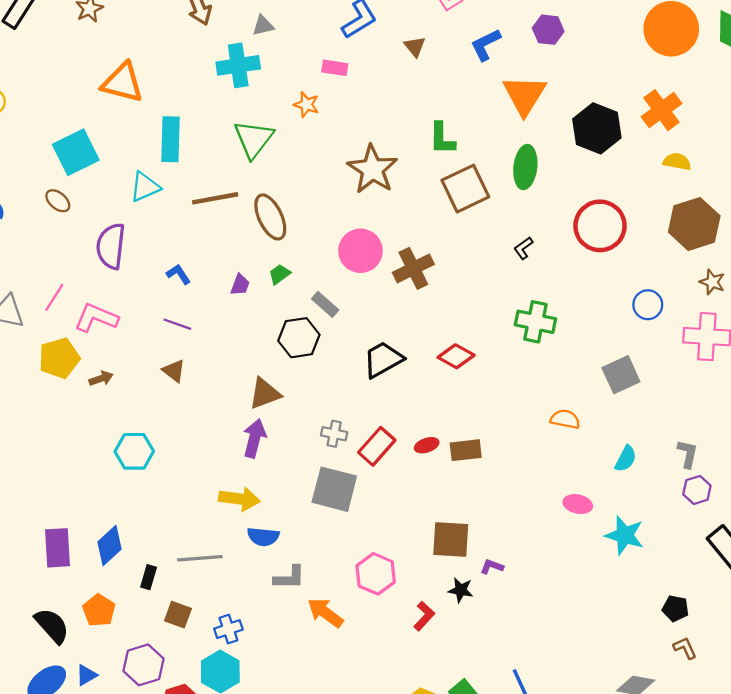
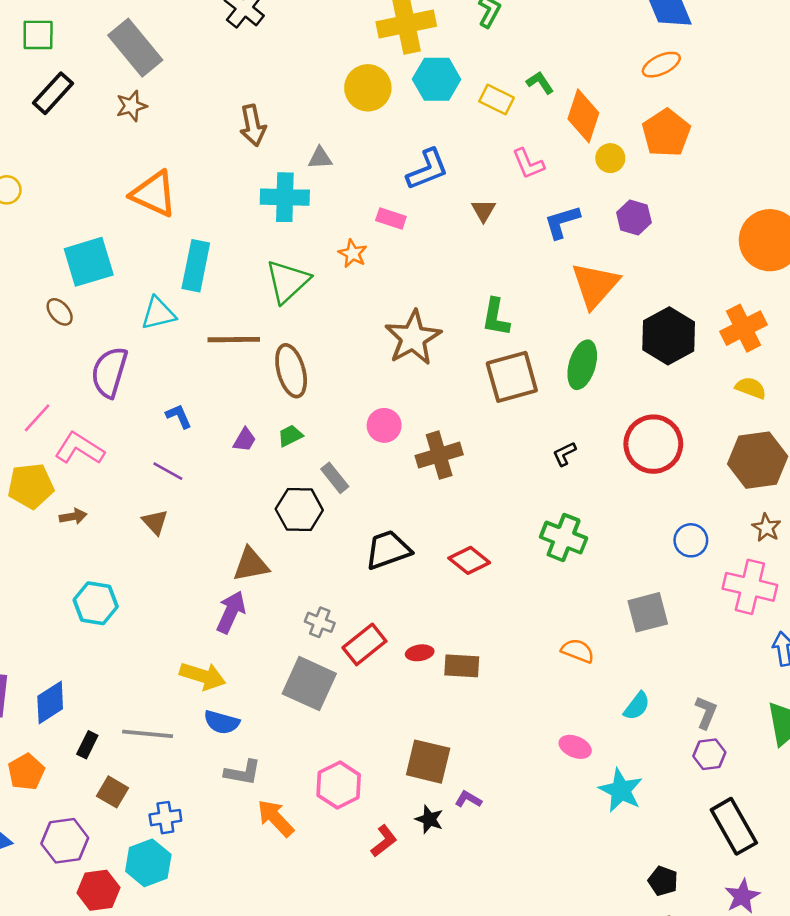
pink circle: (360, 251) -> (384, 425), size x0.7

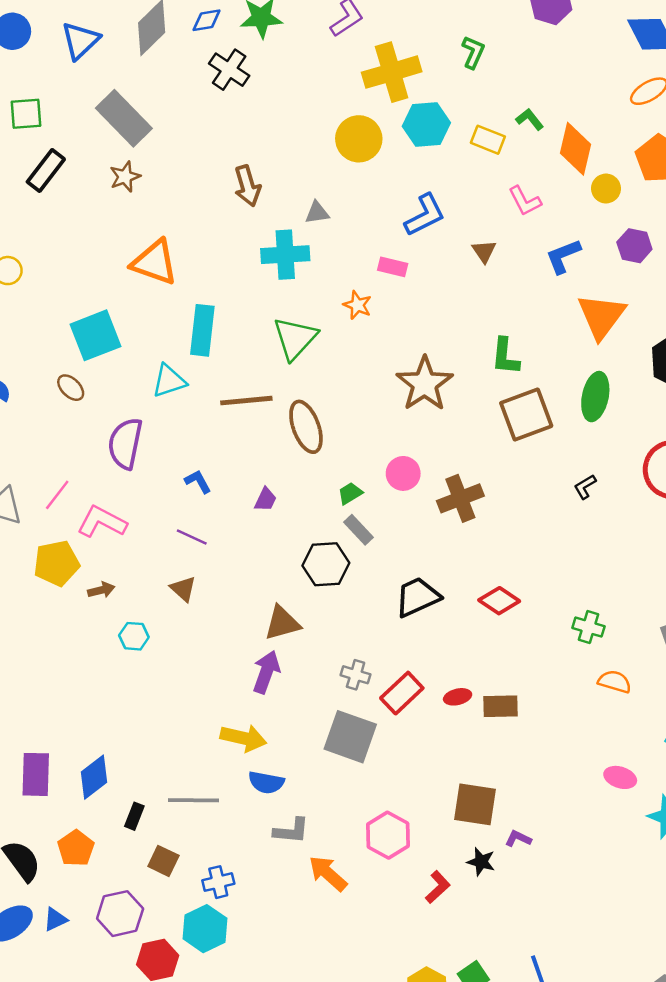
green trapezoid: (290, 436) -> (350, 493), moved
green cross: (564, 538) -> (589, 627), moved, size x0.7
cyan hexagon: (96, 603) -> (134, 636), moved, size x0.7

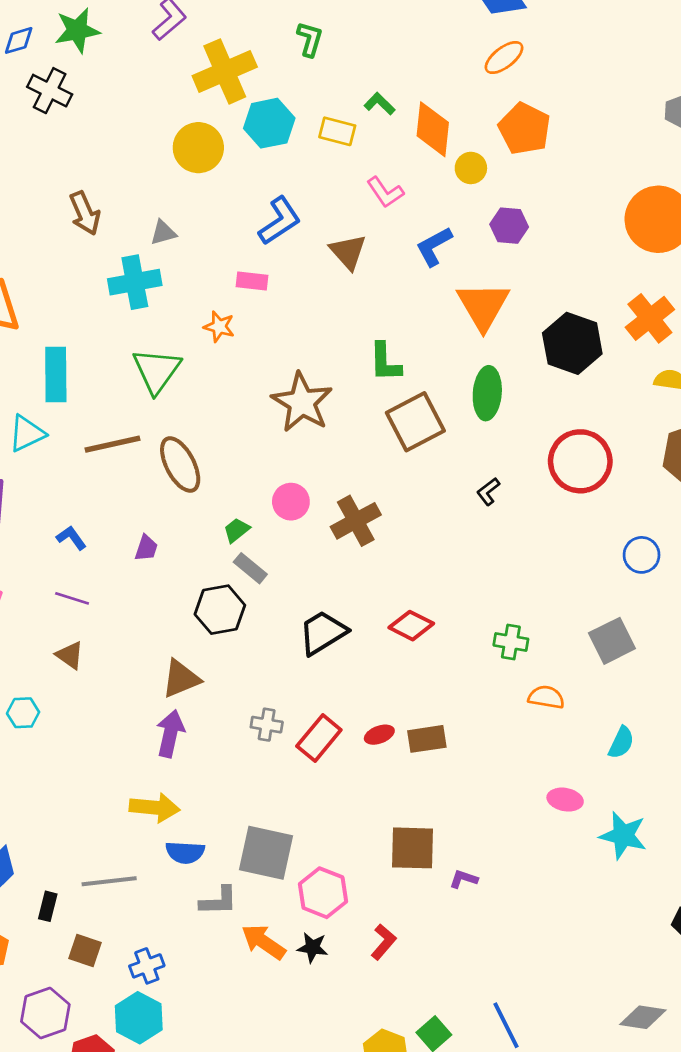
brown triangle: (484, 251) -> (348, 252), size x1.4
gray square: (350, 737) -> (266, 853), moved
black star: (481, 862) -> (313, 947), moved

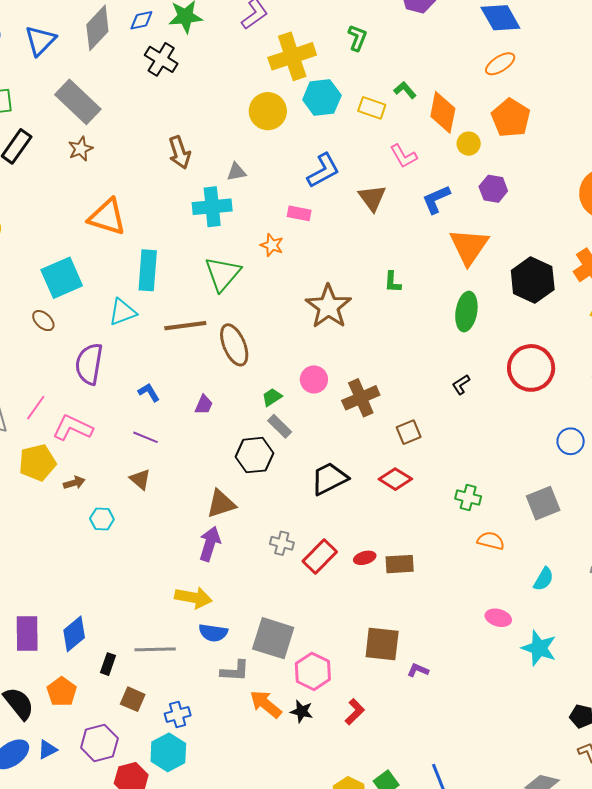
green L-shape: (385, 362) -> (393, 282), size x0.7
brown square: (415, 422) -> (409, 432), moved, size x0.6

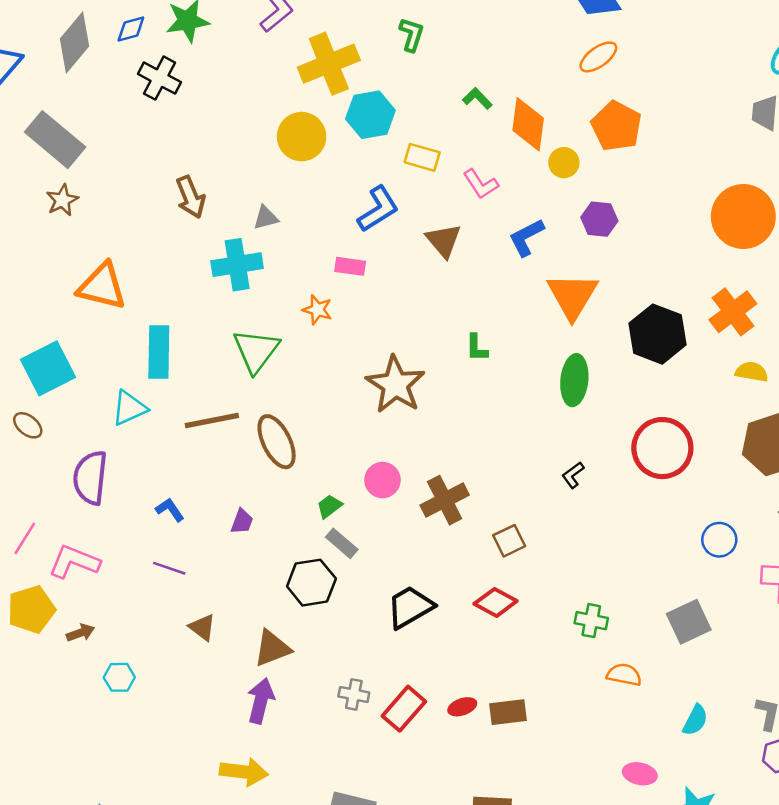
yellow rectangle: (372, 108) -> (422, 157), moved
brown triangle: (140, 479) -> (202, 627), moved

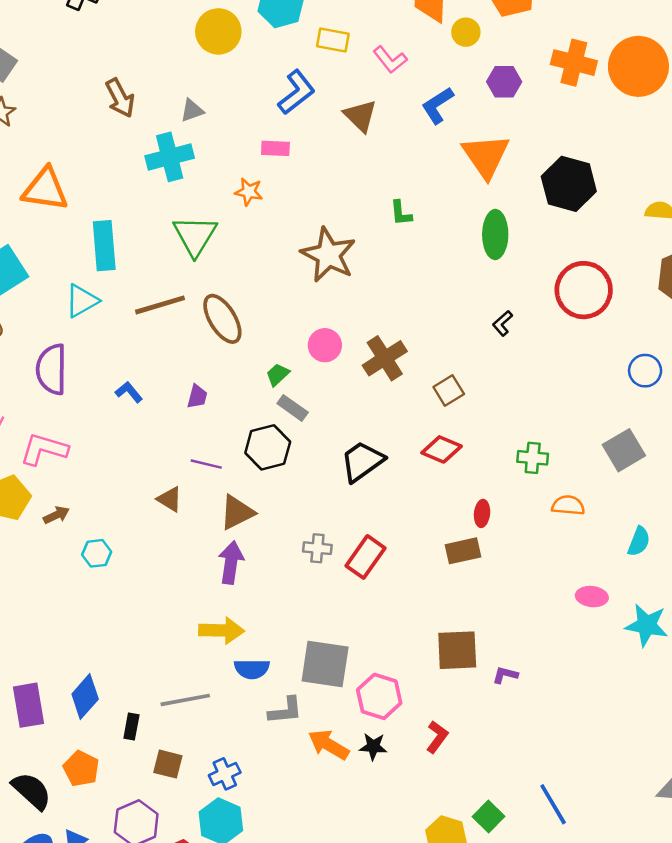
orange cross: (733, 312) -> (574, 63), moved, turned -33
purple line: (169, 568) -> (206, 464), moved
red ellipse: (462, 707) -> (482, 513), moved, turned -60

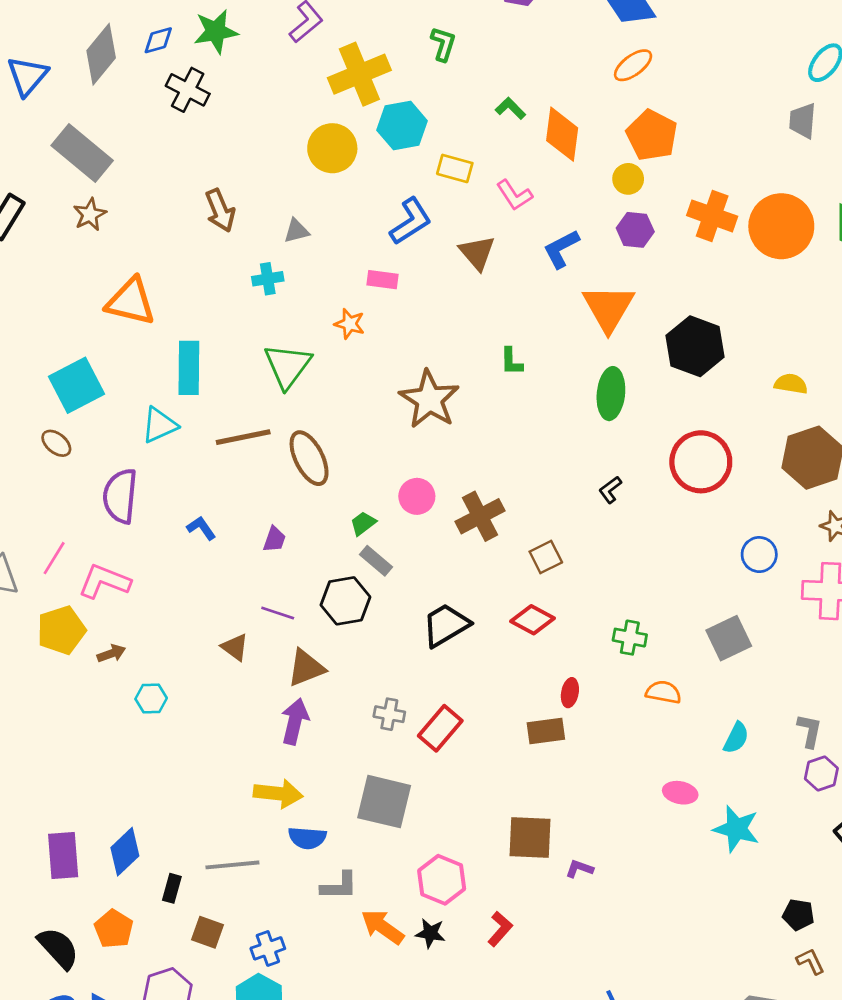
yellow circle: (466, 32) -> (628, 179), moved
cyan cross: (170, 157) -> (268, 279), size x0.6
gray square: (325, 664) -> (384, 802), moved

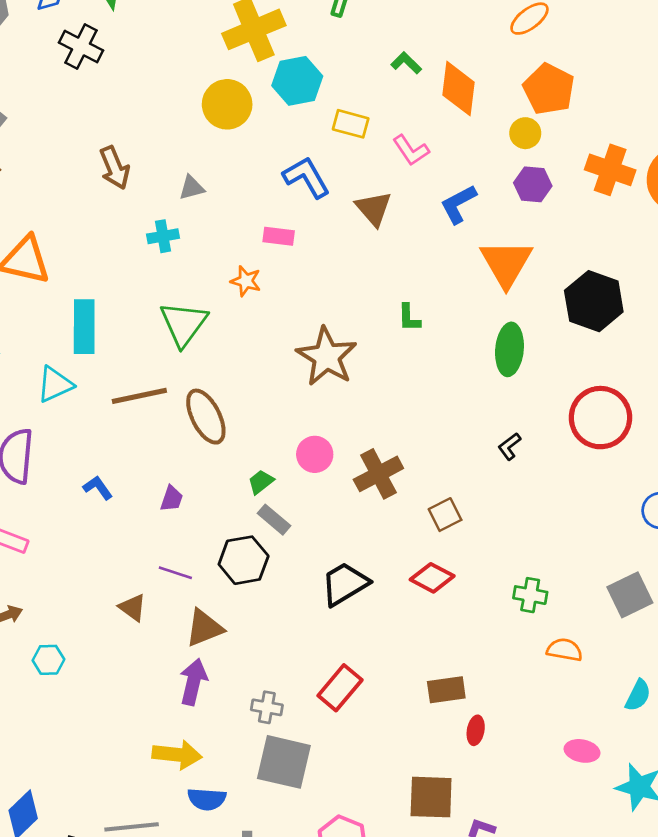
blue L-shape: (411, 221) -> (306, 177), turned -87
red ellipse: (570, 693) -> (476, 730), moved
gray cross: (389, 714) -> (267, 707), moved

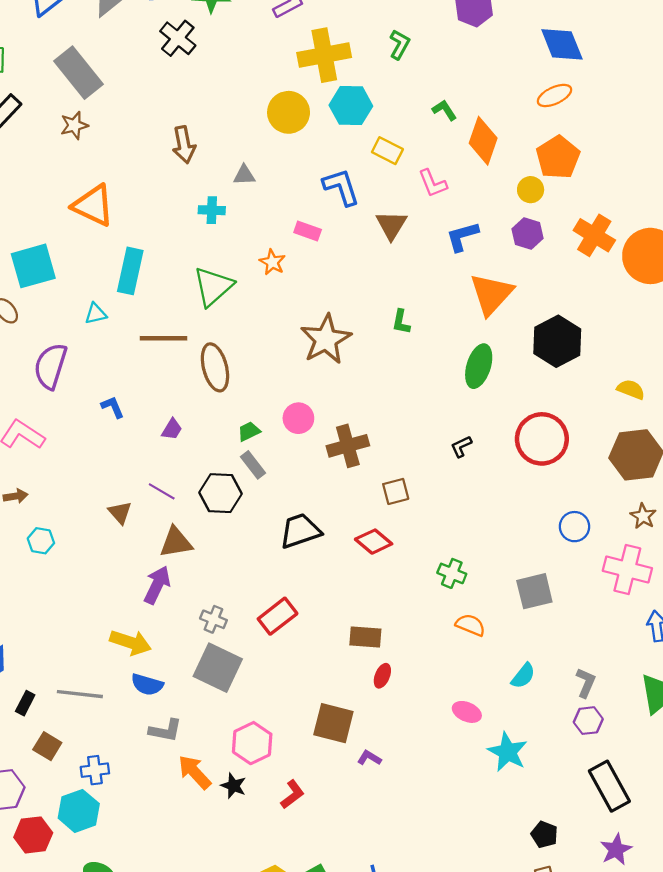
cyan triangle: (55, 384) -> (96, 314), size x0.7

